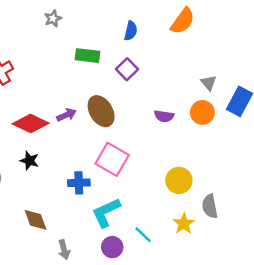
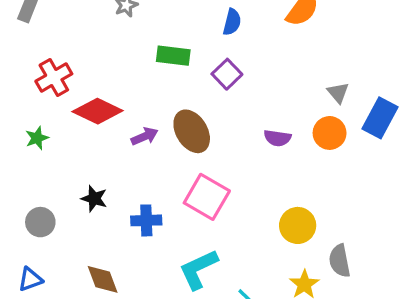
red diamond: (31, 124) -> (98, 111), moved
blue cross: (79, 183) -> (146, 220), moved

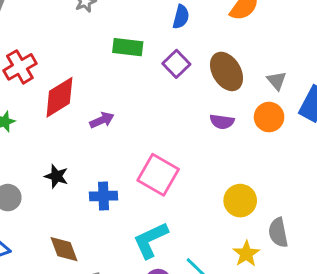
red diamond: (98, 111) -> (59, 97), turned -57
brown ellipse: (192, 131) -> (227, 71), moved

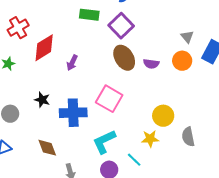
purple square: (176, 64) -> (121, 26), size x1.4
brown ellipse: (227, 71) -> (124, 58), moved
purple arrow: (102, 120) -> (72, 63), turned 140
blue cross: (103, 196) -> (73, 113), size x1.5
yellow star: (246, 254) -> (150, 139), moved, turned 30

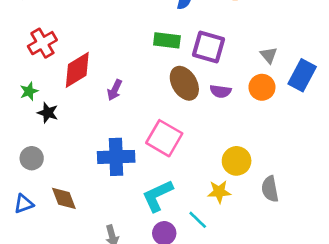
green rectangle: (89, 15) -> (167, 40), moved
purple square: (121, 26) -> (208, 47), moved, turned -30
black star: (42, 100) -> (48, 113), moved
brown diamond: (47, 148) -> (64, 198), moved

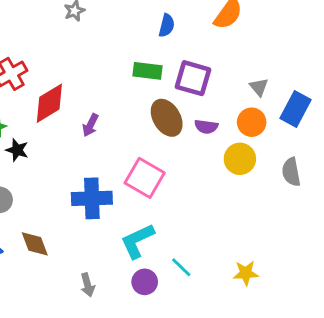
yellow circle: (237, 161) -> (240, 159), moved
gray semicircle: (270, 189) -> (291, 172), moved
yellow star: (219, 192) -> (246, 273), moved

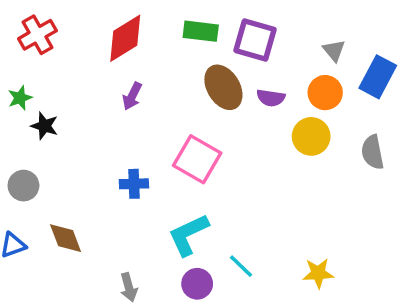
red diamond: (49, 103) -> (125, 38), moved
blue cross: (92, 198) -> (134, 184), size x0.6

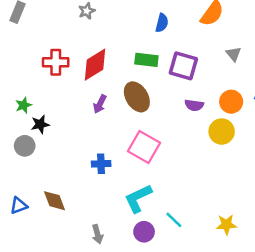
red cross: (38, 35) -> (56, 62), moved, turned 30
gray triangle: (334, 50) -> (234, 54), moved
brown ellipse: (223, 87) -> (137, 97), moved
black star: (45, 126) -> (40, 124), turned -30
gray circle: (23, 186) -> (25, 146), moved

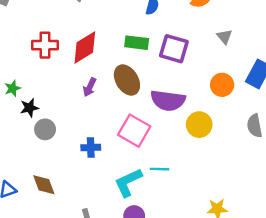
purple semicircle: (194, 105) -> (168, 100), moved, size x1.8
yellow circle: (222, 132) -> (199, 125), moved
gray circle: (25, 146) -> (45, 129), moved
cyan line: (174, 220) -> (159, 169), moved, turned -42

